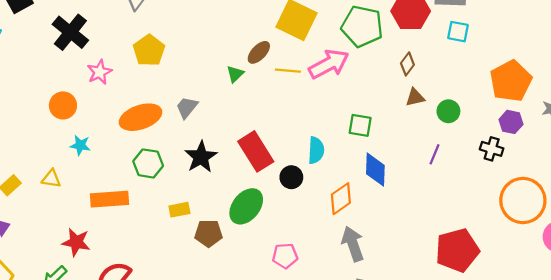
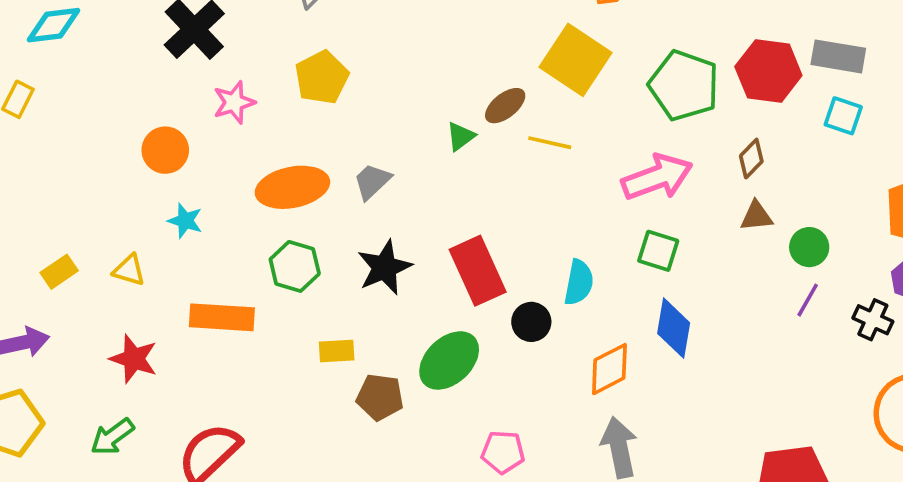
pink arrow: (329, 64) -> (657, 177), moved
purple line: (435, 154) -> (808, 300), moved
red star: (76, 242) -> (134, 359), moved

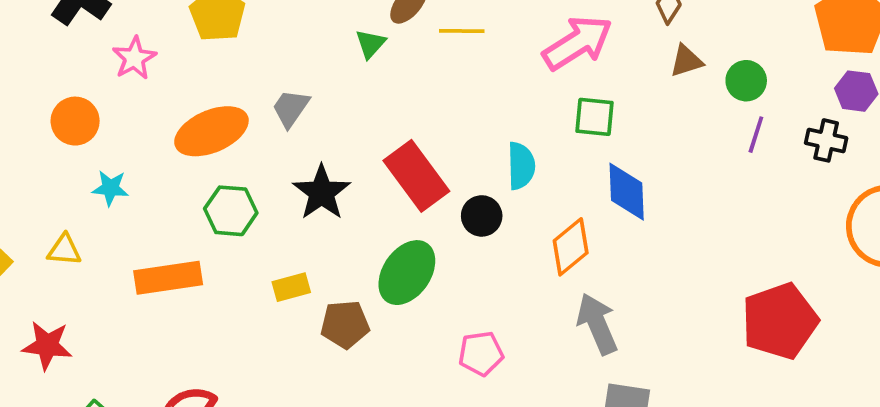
red star: (134, 359) -> (47, 345), moved

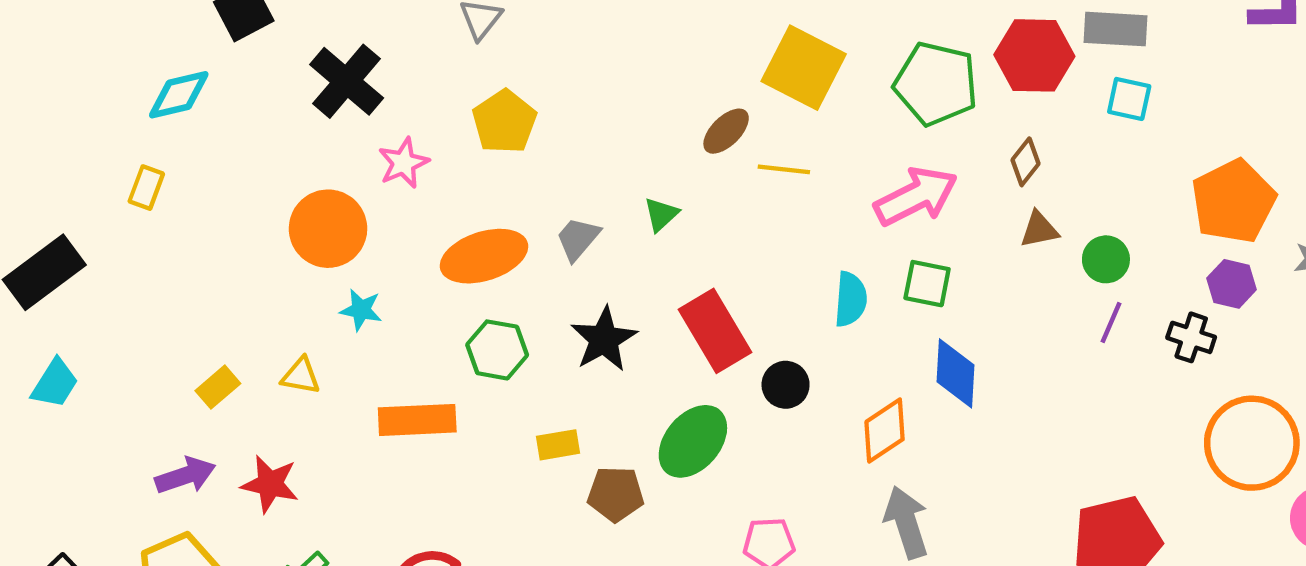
green triangle: (370, 44) -> (661, 214), moved
orange circle: (75, 121) -> (328, 229), size x1.4
cyan semicircle: (521, 166) -> (851, 299), moved

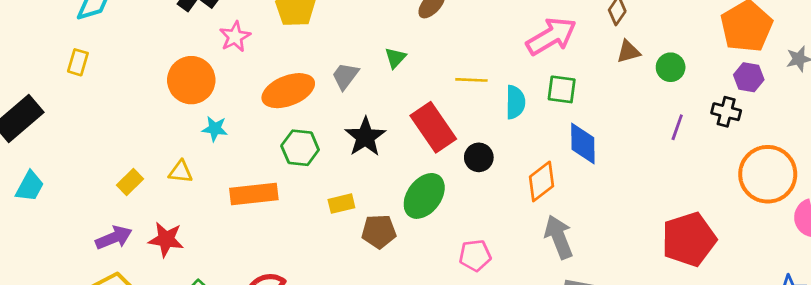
yellow line: (784, 169) -> (471, 80), moved
purple line: (1111, 323) -> (677, 127), moved

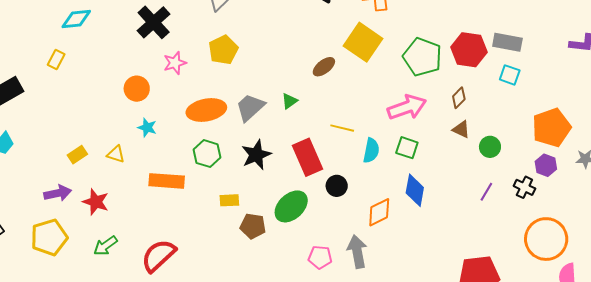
brown triangle: (628, 52) -> (461, 129), turned 30
gray trapezoid: (345, 76) -> (250, 107), size x1.4
orange circle: (191, 80) -> (137, 89), size x0.7
gray arrow: (559, 237) -> (357, 252), moved

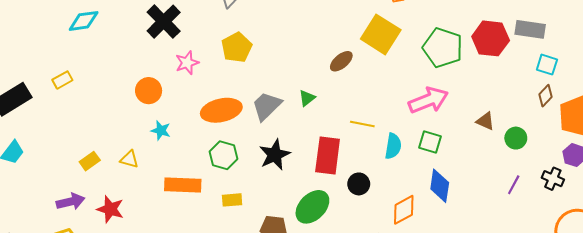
yellow rectangle: (56, 60) -> (62, 80), moved, turned 36
cyan square: (510, 75) -> (547, 65), moved
brown diamond: (459, 98) -> (546, 96), moved
red rectangle: (308, 157) -> (328, 155), turned 33
yellow rectangle: (229, 200) -> (232, 200), moved

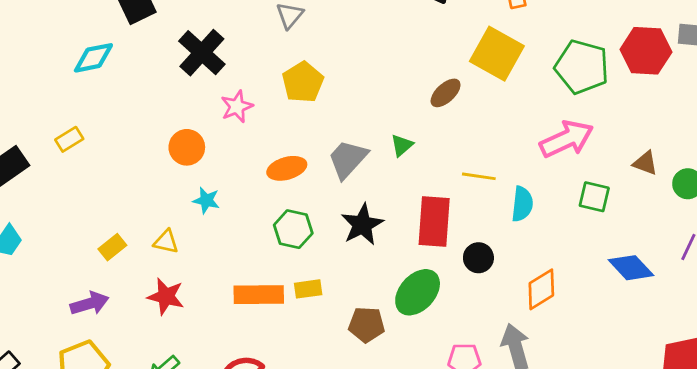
orange ellipse: (221, 110) -> (287, 168), size x0.7
green square: (430, 142) -> (594, 197), moved
orange rectangle: (183, 185) -> (259, 295), moved
blue diamond: (440, 186) -> (631, 268), moved, turned -48
red star: (110, 209) -> (166, 296), moved

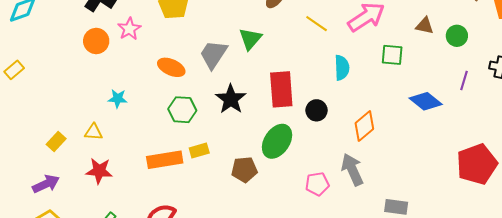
green triangle: (402, 145) -> (250, 39), size x1.4
orange circle: (187, 147) -> (96, 41), moved
orange ellipse: (287, 168) -> (171, 67), turned 48
yellow line: (479, 176) -> (317, 24), moved, turned 35

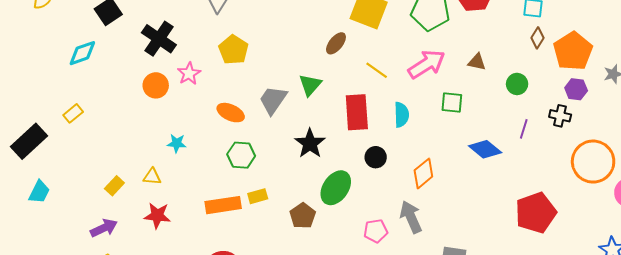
brown triangle: (425, 26) -> (477, 62), moved
red rectangle: (281, 89) -> (357, 112), moved
black star: (231, 99) -> (310, 143), moved
brown pentagon: (244, 170) -> (303, 216), turned -30

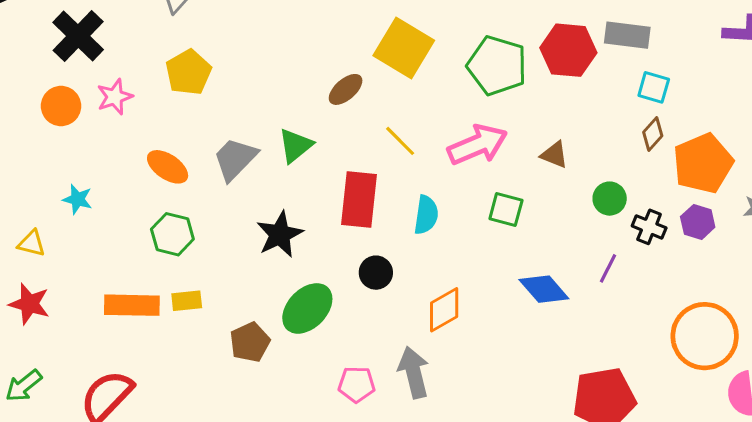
black cross: (560, 116) -> (649, 227), moved

